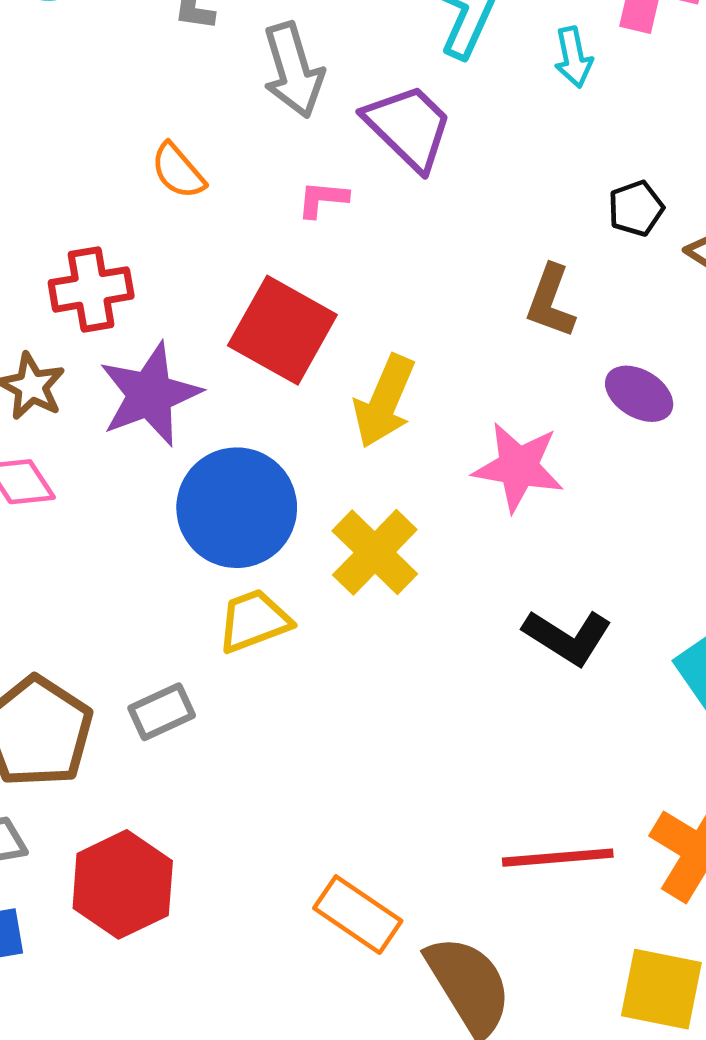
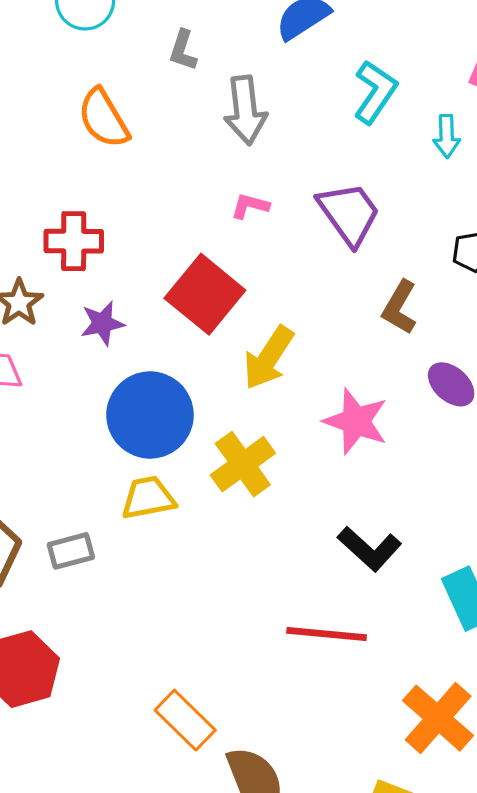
purple trapezoid: (409, 127) -> (349, 214), moved
orange semicircle: (178, 171) -> (103, 118), moved, size x1.4
purple star: (150, 394) -> (102, 323), size x0.6
red line: (558, 858) -> (327, 634), moved

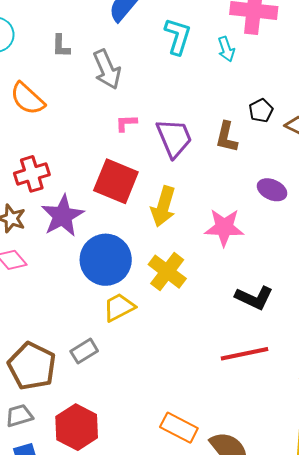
purple trapezoid: (349, 214) -> (174, 138), moved, turned 30
brown L-shape: (400, 307) -> (227, 137), moved
purple star: (102, 323) -> (63, 216), size x1.6

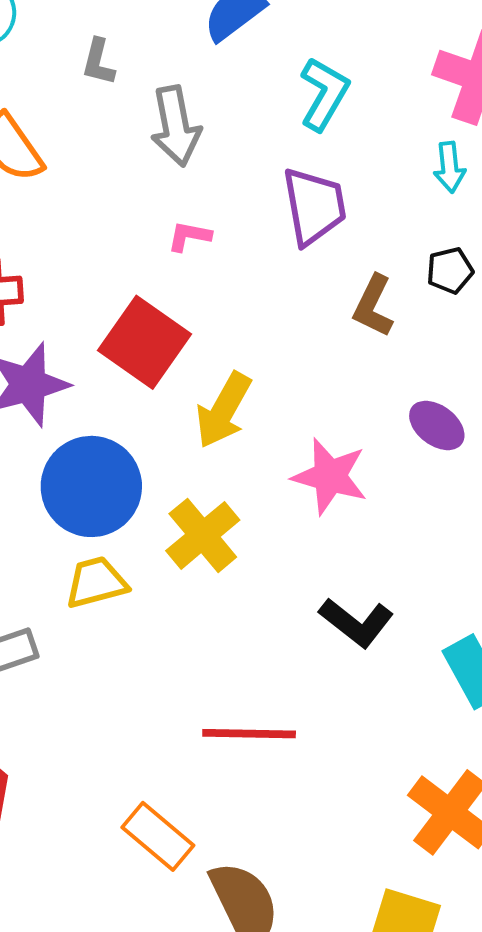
cyan arrow: (226, 49) -> (449, 167), moved
purple trapezoid: (174, 138) -> (314, 206), moved
red line: (245, 354) -> (249, 734), moved

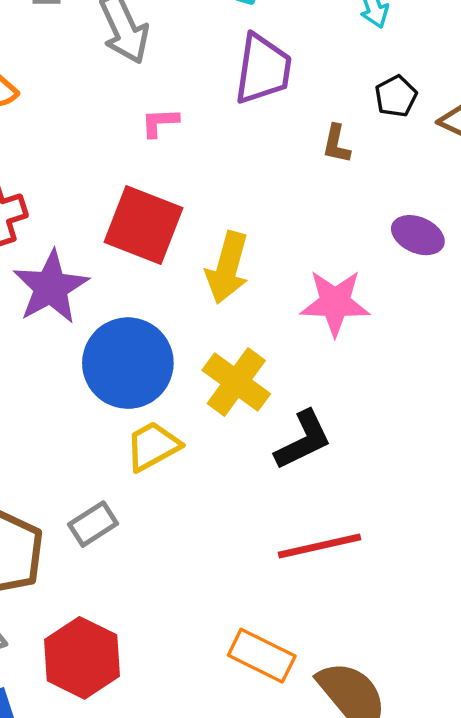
purple trapezoid: (314, 206) -> (263, 69), turned 32
brown L-shape: (373, 306) -> (336, 144), size x0.7
black L-shape: (356, 622) -> (303, 440), moved, turned -50

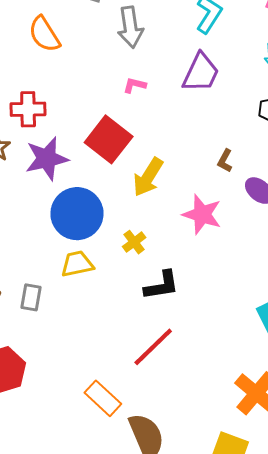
brown L-shape: (336, 144) -> (225, 161), moved
yellow cross: (236, 382) -> (134, 242), size x0.6
gray rectangle: (93, 524) -> (31, 297), turned -64
red line: (320, 546) -> (153, 347), turned -48

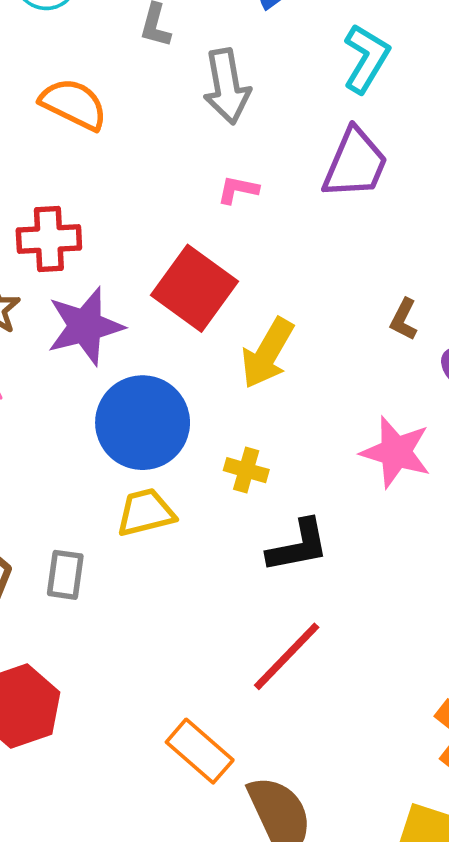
orange semicircle: (44, 34) -> (74, 104), turned 150
pink star: (202, 214) -> (396, 452), moved
yellow cross: (134, 242) -> (246, 470), turned -35

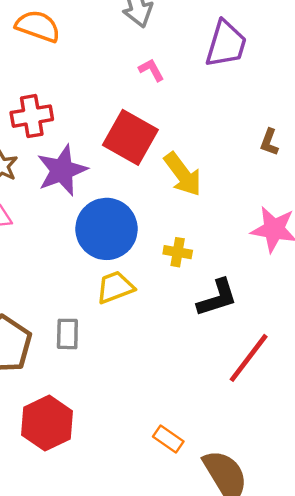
pink L-shape: (238, 190) -> (151, 70), turned 56
yellow arrow: (267, 353) -> (183, 174), turned -60
red line: (287, 656) -> (249, 358), moved
orange rectangle: (200, 751) -> (168, 439), size x0.7

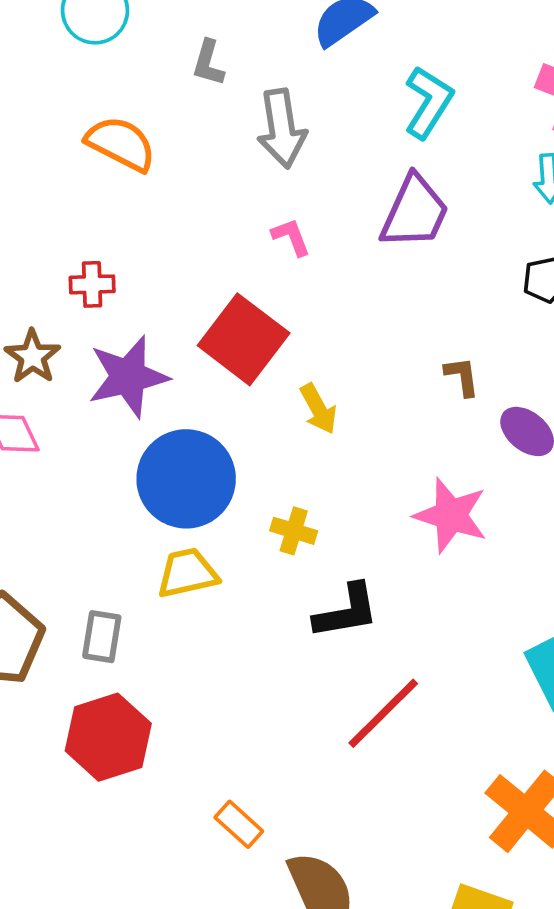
red cross: (32, 116) -> (92, 284), size x0.7
brown L-shape: (269, 142) -> (462, 376), turned 144
yellow arrow: (183, 174) -> (318, 409), size x0.7
red hexagon: (47, 423) -> (108, 737), moved

